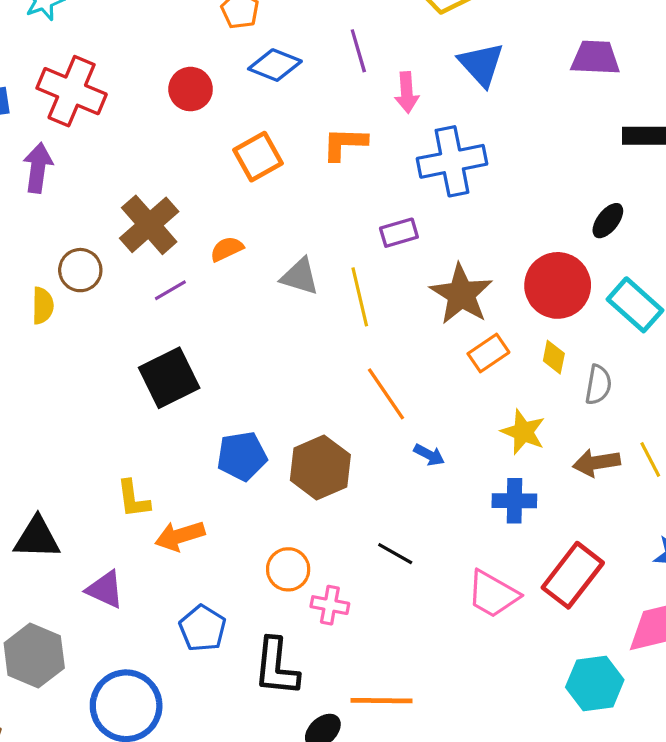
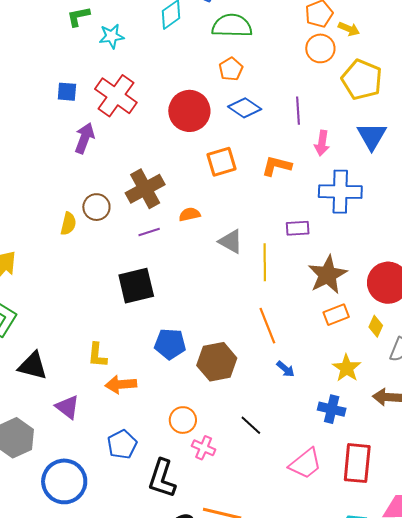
red circle: (191, 89) -> (189, 111), size x1.5
red rectangle: (573, 575) -> (357, 463), turned -45
pink trapezoid: (493, 594) -> (305, 464), turned -81

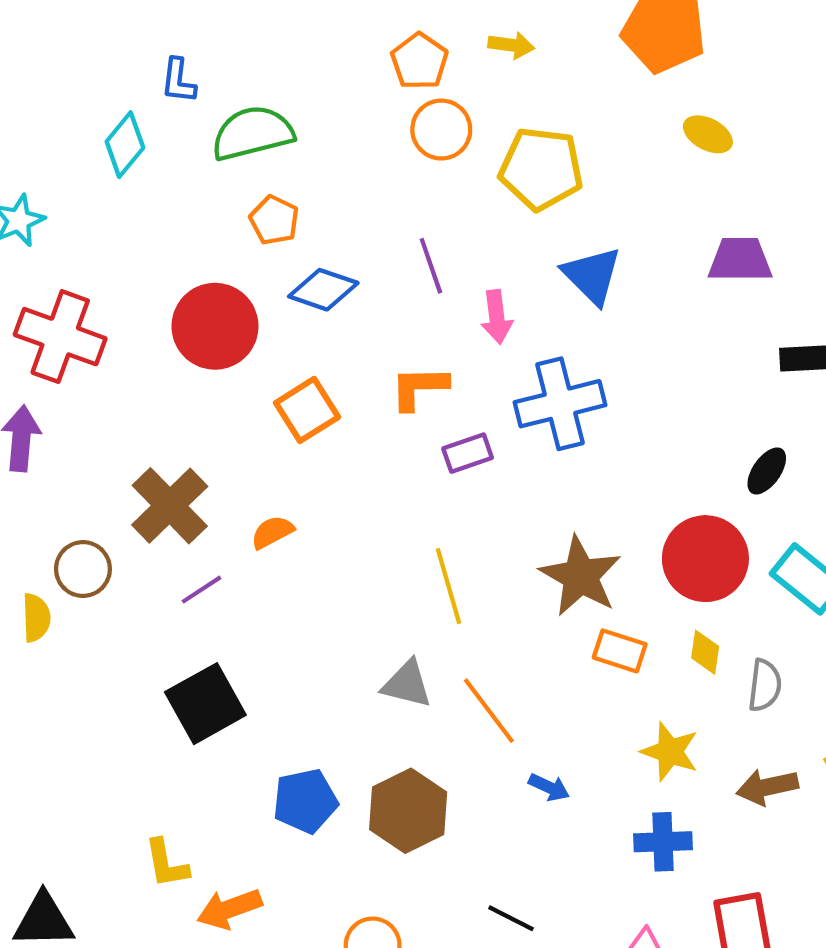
yellow arrow: (349, 29) -> (511, 45), moved
purple rectangle: (298, 228) -> (468, 453), moved
gray triangle: (231, 241) -> (407, 684), moved
orange rectangle: (336, 315) -> (620, 651), turned 55

